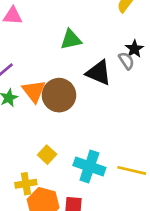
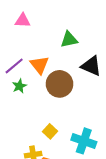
orange triangle: (34, 91) -> (39, 65), moved

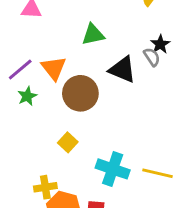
yellow square: (50, 131) -> (68, 142), moved

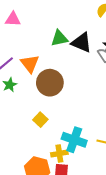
black triangle: (122, 69) -> (82, 42), moved
yellow cross: (45, 187) -> (59, 154), moved

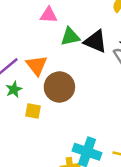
pink triangle: (13, 19) -> (49, 15), moved
yellow square: (40, 120) -> (33, 111), moved, turned -32

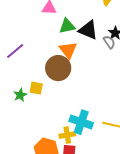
orange triangle: (37, 65) -> (68, 50), moved
green star: (14, 89) -> (20, 95), moved

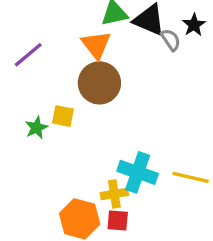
gray semicircle: (109, 42) -> (171, 40), moved
orange triangle: (68, 50) -> (96, 45), moved

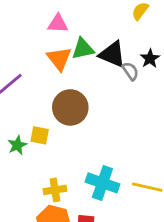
orange triangle: (96, 45) -> (59, 59), moved
yellow cross: (114, 194) -> (55, 190), moved

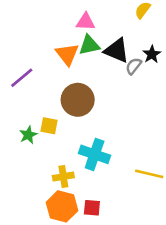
pink triangle: (58, 24) -> (85, 22), moved
gray semicircle: (130, 71) -> (134, 66), turned -108
cyan cross: (102, 183) -> (95, 154), moved

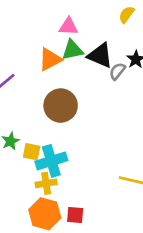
orange triangle: (67, 54) -> (50, 59), turned 40
yellow square: (49, 126) -> (32, 152), moved
cyan cross: (95, 154) -> (51, 161), moved, turned -36

